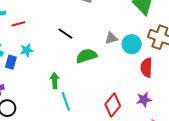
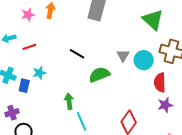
gray triangle: (111, 38) -> (123, 55), turned -40
purple star: (144, 100) -> (165, 105), moved

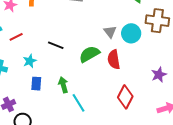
black line: (77, 54) -> (56, 45), moved
red semicircle: (160, 82) -> (114, 60), moved
blue rectangle: (24, 86) -> (36, 84), moved

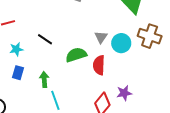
purple star: (159, 75) -> (124, 93), moved

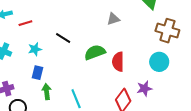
gray triangle: (101, 37) -> (113, 19), moved, turned 40
cyan circle: (121, 43) -> (159, 62), moved
green arrow: (44, 80) -> (47, 92), moved

